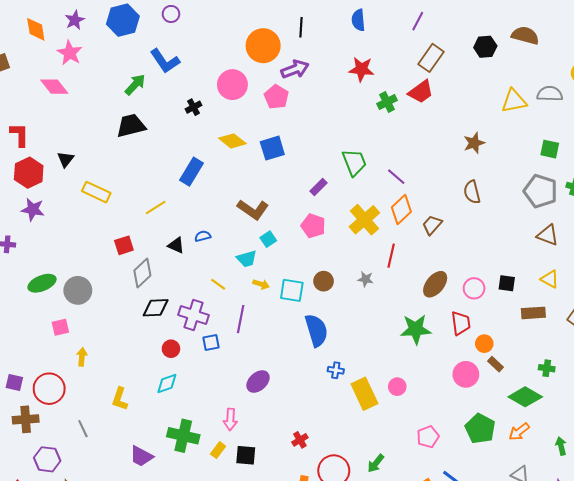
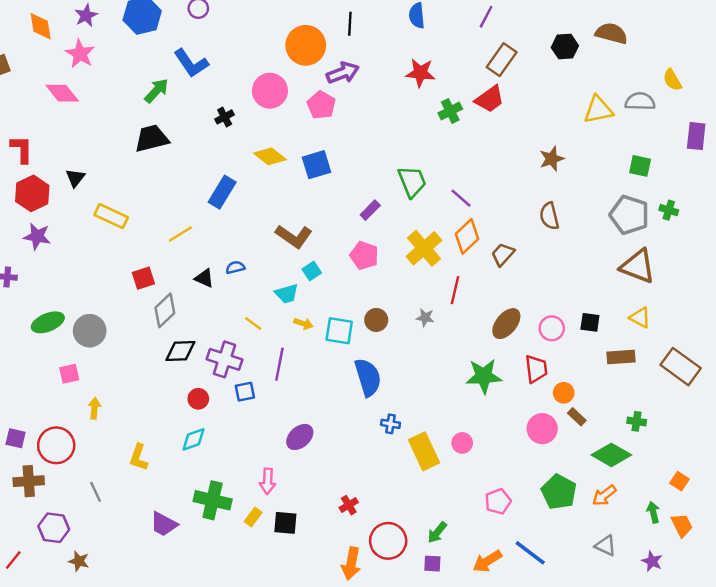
brown triangle: (548, 235) -> (638, 266), size x1.4

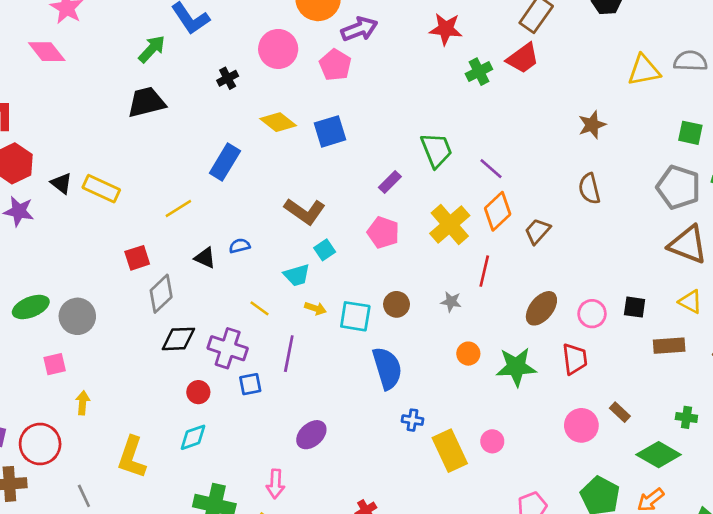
black triangle: (75, 178) -> (61, 183), moved, turned -30
orange circle: (564, 393) -> (468, 354), moved
yellow L-shape: (139, 457) -> (132, 457), size x1.4

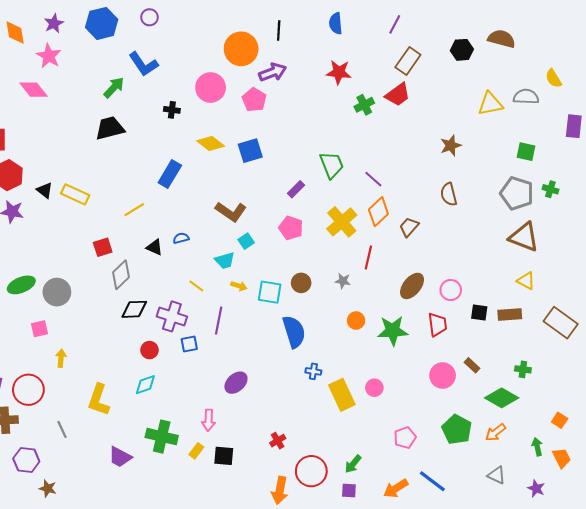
black cross: (228, 78) -> (172, 110), turned 35
black square: (635, 307) -> (479, 312), moved

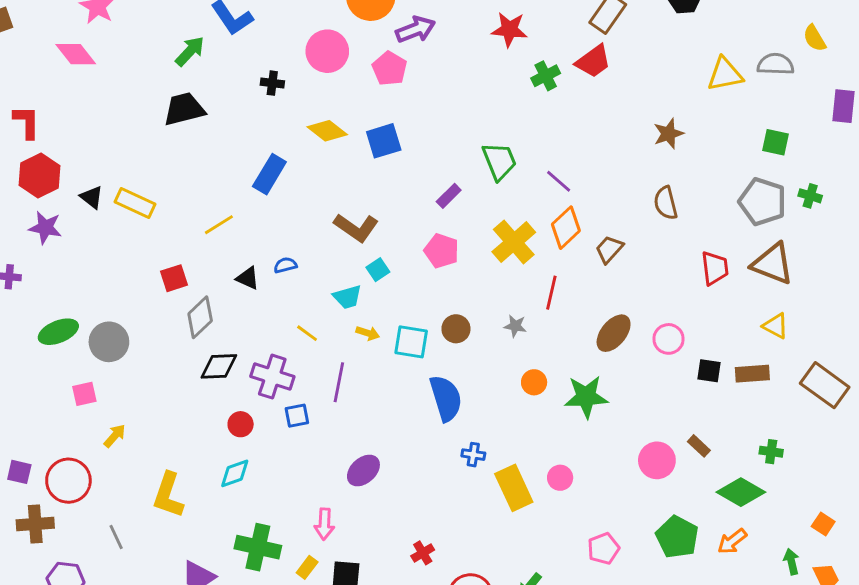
red trapezoid: (437, 325) -> (715, 268), moved
yellow arrow: (61, 358) -> (115, 436), turned 36

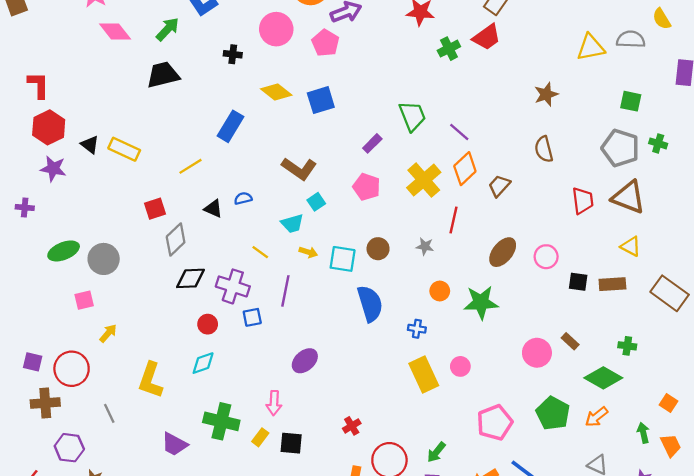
pink diamond: (76, 54) -> (115, 31), moved
blue cross: (473, 455) -> (417, 329), moved
pink pentagon: (603, 549) -> (495, 422), size x1.4

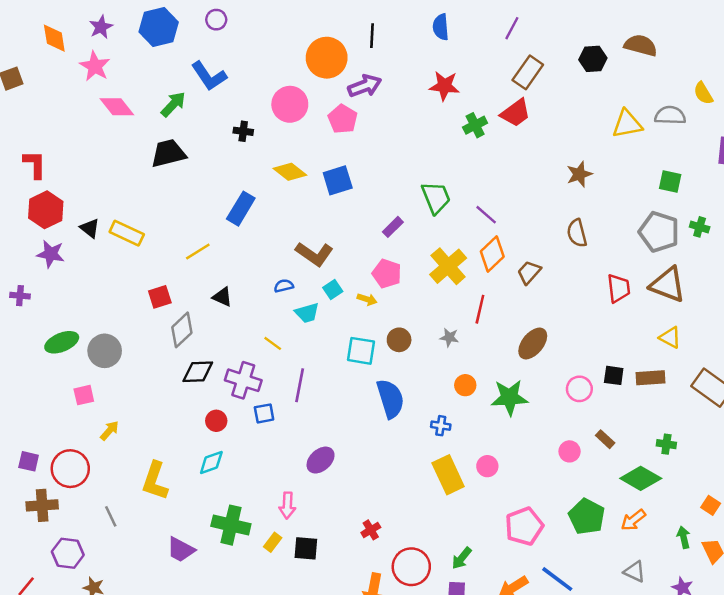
blue semicircle: (243, 198) -> (284, 286), moved
yellow arrow: (308, 252) -> (367, 299), moved
pink circle: (546, 257) -> (579, 389), moved
pink circle: (537, 353) -> (570, 451), size x0.7

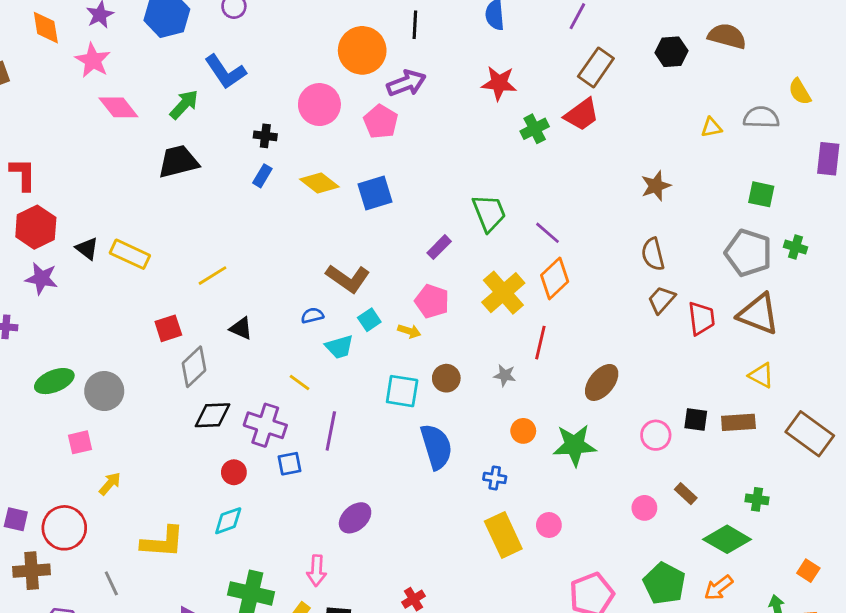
yellow triangle: (627, 124) -> (711, 127), size x0.6
blue rectangle: (241, 209) -> (262, 176), moved, size x0.6
brown trapezoid: (529, 272) -> (661, 300), moved
yellow L-shape: (155, 481) -> (163, 542), turned -105

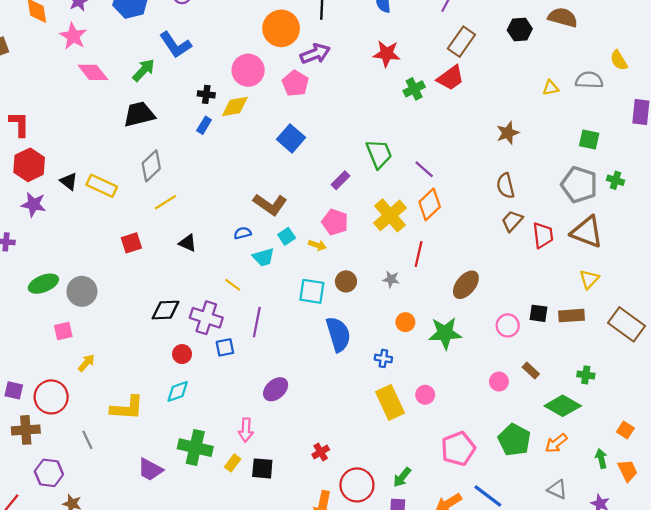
yellow diamond: (319, 183) -> (235, 107), moved, turned -48
blue square: (375, 193) -> (291, 138), turned -32
gray diamond: (194, 367) -> (151, 166), moved
yellow triangle: (761, 375) -> (589, 279), turned 45

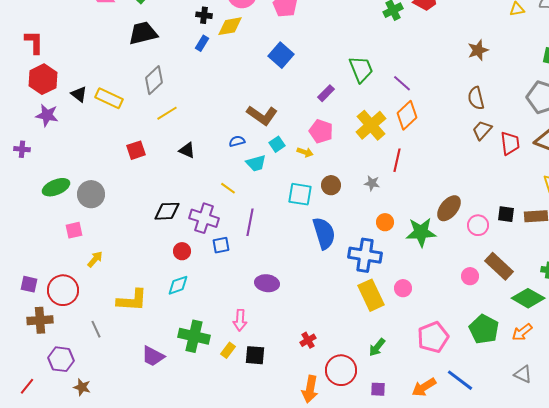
brown ellipse: (466, 285) -> (449, 208), moved
blue cross: (383, 358) -> (365, 255), size x2.0
brown rectangle: (531, 371) -> (499, 266), size x1.8
purple ellipse: (276, 389) -> (267, 283), turned 50
green arrow: (402, 477) -> (377, 347), moved

